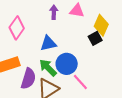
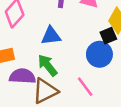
blue circle: (67, 64) -> (99, 54), moved
purple semicircle: (28, 79) -> (22, 76), turned -110

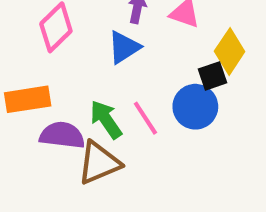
blue triangle: (51, 36) -> (124, 47), moved, turned -30
pink line: (85, 87) -> (145, 118), moved

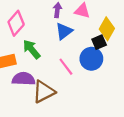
blue triangle: (124, 47) -> (64, 31), moved
green arrow: (106, 119) -> (32, 49), moved

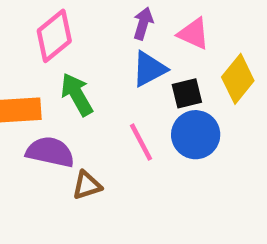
black square: (99, 42) -> (187, 93), moved
brown triangle: (44, 92) -> (87, 185), size x0.6

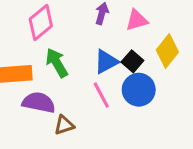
pink triangle: (194, 34) -> (137, 20), turned -40
blue triangle: (149, 69) -> (106, 62), moved
black square: (187, 93) -> (132, 61), turned -35

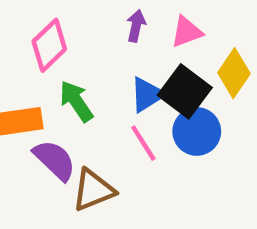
black square: (132, 61) -> (185, 91), size x1.6
purple semicircle: (39, 102) -> (55, 160), turned 36
brown triangle: (64, 125) -> (93, 190), size x1.5

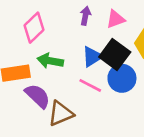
green arrow: (76, 101) -> (50, 61), turned -45
pink line: (143, 143) -> (90, 85), turned -30

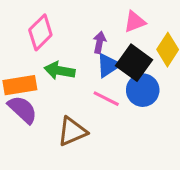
purple arrow: (85, 16) -> (99, 42), moved
purple semicircle: (38, 96) -> (23, 109), moved

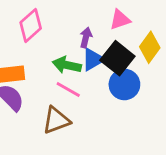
green arrow: (60, 71) -> (67, 65), moved
pink line: (106, 99) -> (68, 90), moved

